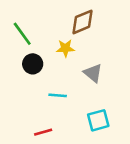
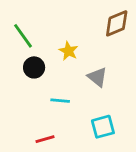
brown diamond: (82, 22) -> (117, 23), moved
yellow star: (65, 48) -> (68, 51), turned 30

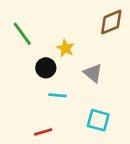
black circle: (34, 67) -> (46, 68), moved
cyan square: (103, 127) -> (98, 120), turned 30

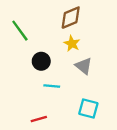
brown diamond: (111, 22) -> (71, 18), moved
yellow star: (65, 48) -> (72, 44), moved

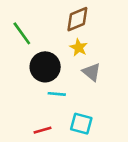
black circle: (41, 61) -> (45, 67), size x1.5
cyan square: (88, 108) -> (81, 124), moved

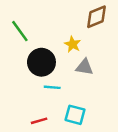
brown diamond: (77, 19) -> (96, 17), moved
gray triangle: (92, 72) -> (85, 67), turned -30

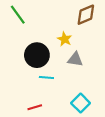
green line: (20, 31) -> (18, 15), moved
cyan square: (75, 115) -> (81, 103), moved, turned 30

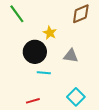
yellow star: (65, 39) -> (50, 33), moved

